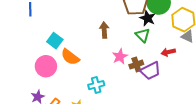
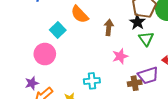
black star: (148, 18) -> (137, 22), moved
orange semicircle: (70, 57) -> (80, 14), moved
brown cross: (136, 65) -> (135, 83), moved

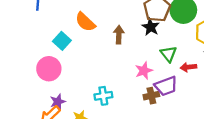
green triangle: (146, 39) -> (169, 54), moved
pink star: (120, 56) -> (144, 71), moved
purple star: (32, 83) -> (58, 102), moved

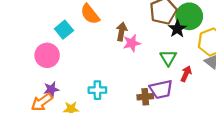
black star: (151, 27) -> (177, 29), moved
red arrow: (188, 67) -> (186, 74), turned 112
pink star: (144, 71) -> (132, 43), moved

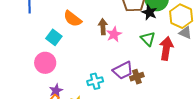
red arrow: (186, 74) -> (166, 48), size x1.6
purple trapezoid: (161, 89) -> (123, 70), moved

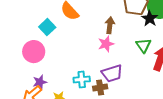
brown arrow: (103, 27) -> (110, 25), moved
pink star: (114, 34) -> (106, 44), moved
brown cross: (137, 77) -> (100, 87), moved

